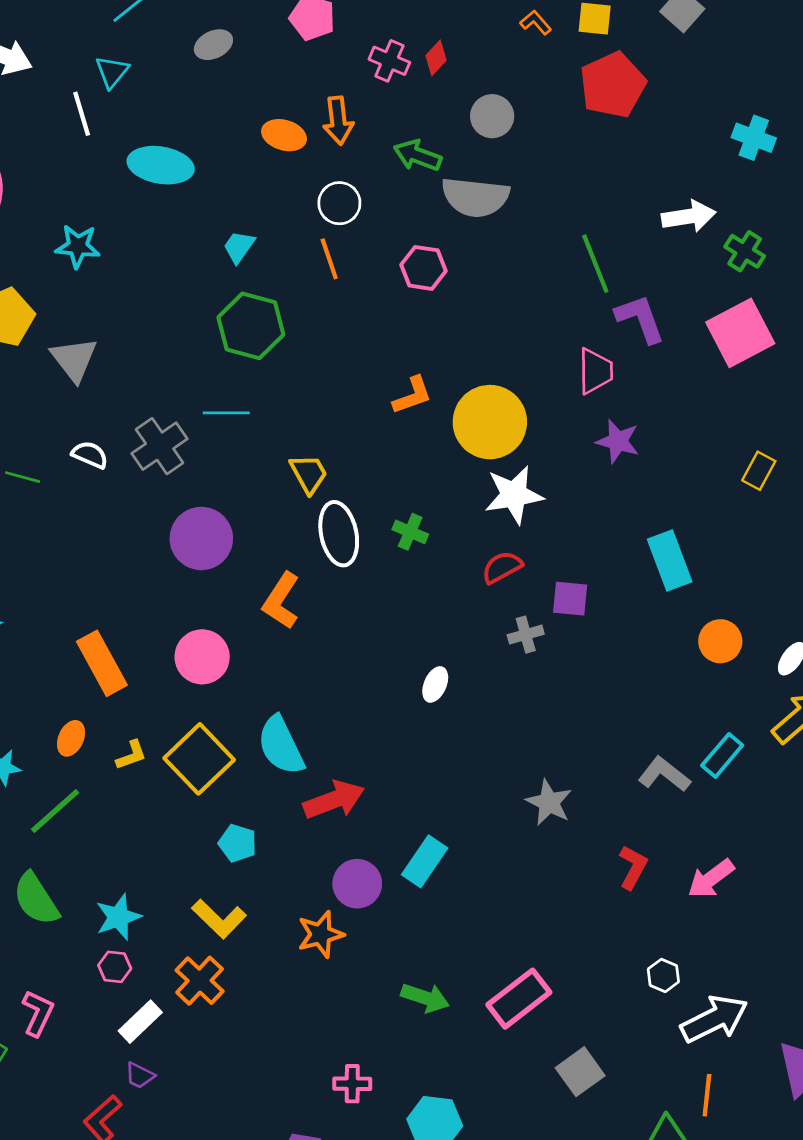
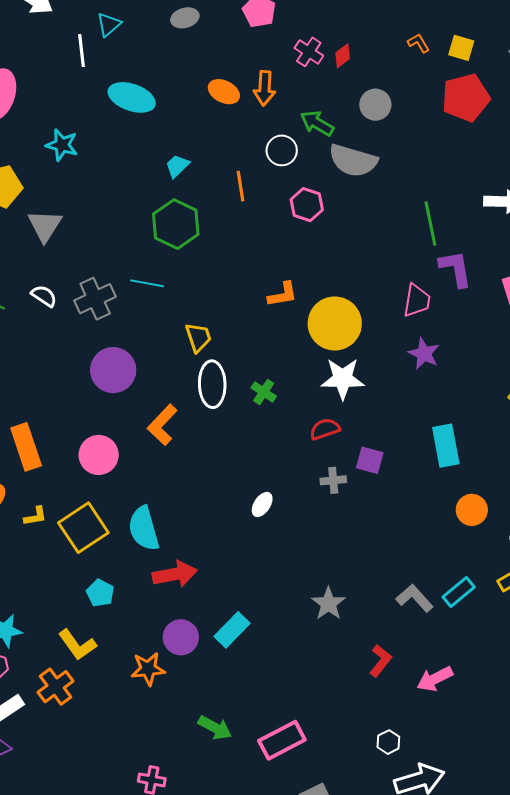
white circle: (339, 203) -> (282, 150), moved

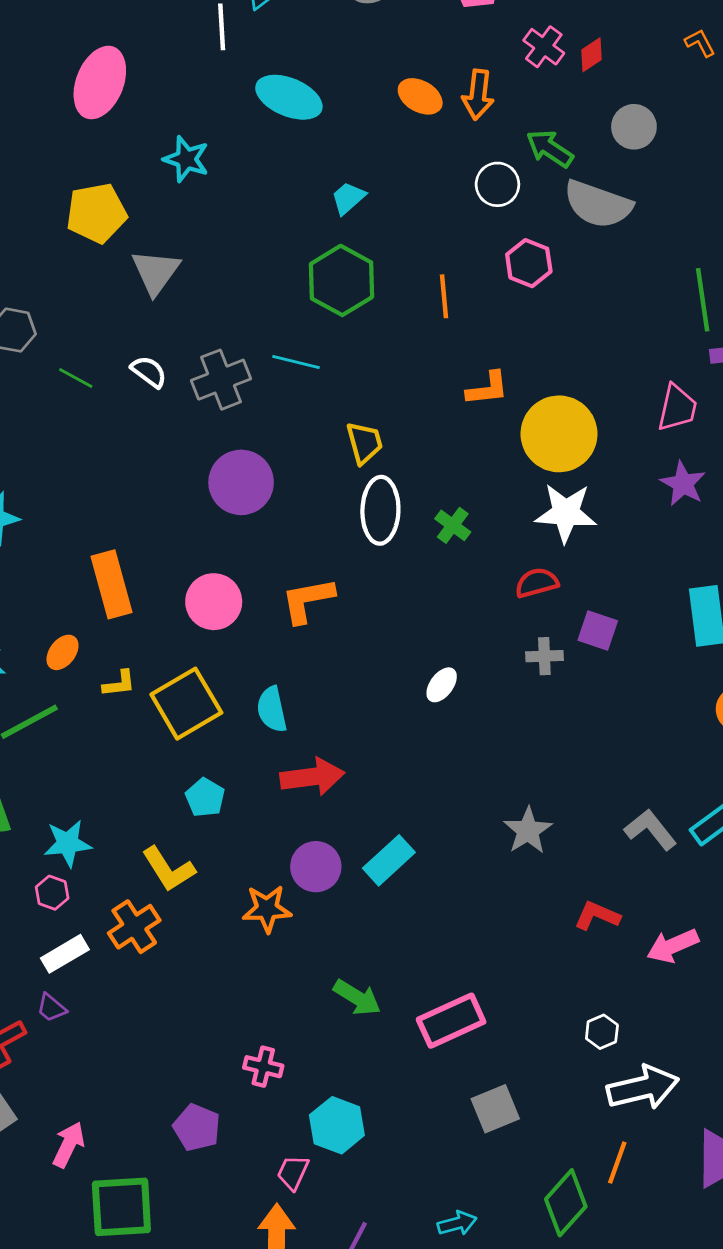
orange line: (240, 186) -> (444, 296), moved
orange L-shape: (162, 425) -> (308, 600), moved, turned 33
cyan semicircle: (144, 528) -> (272, 709), size x0.7
red L-shape: (380, 661) -> (597, 916), turned -108

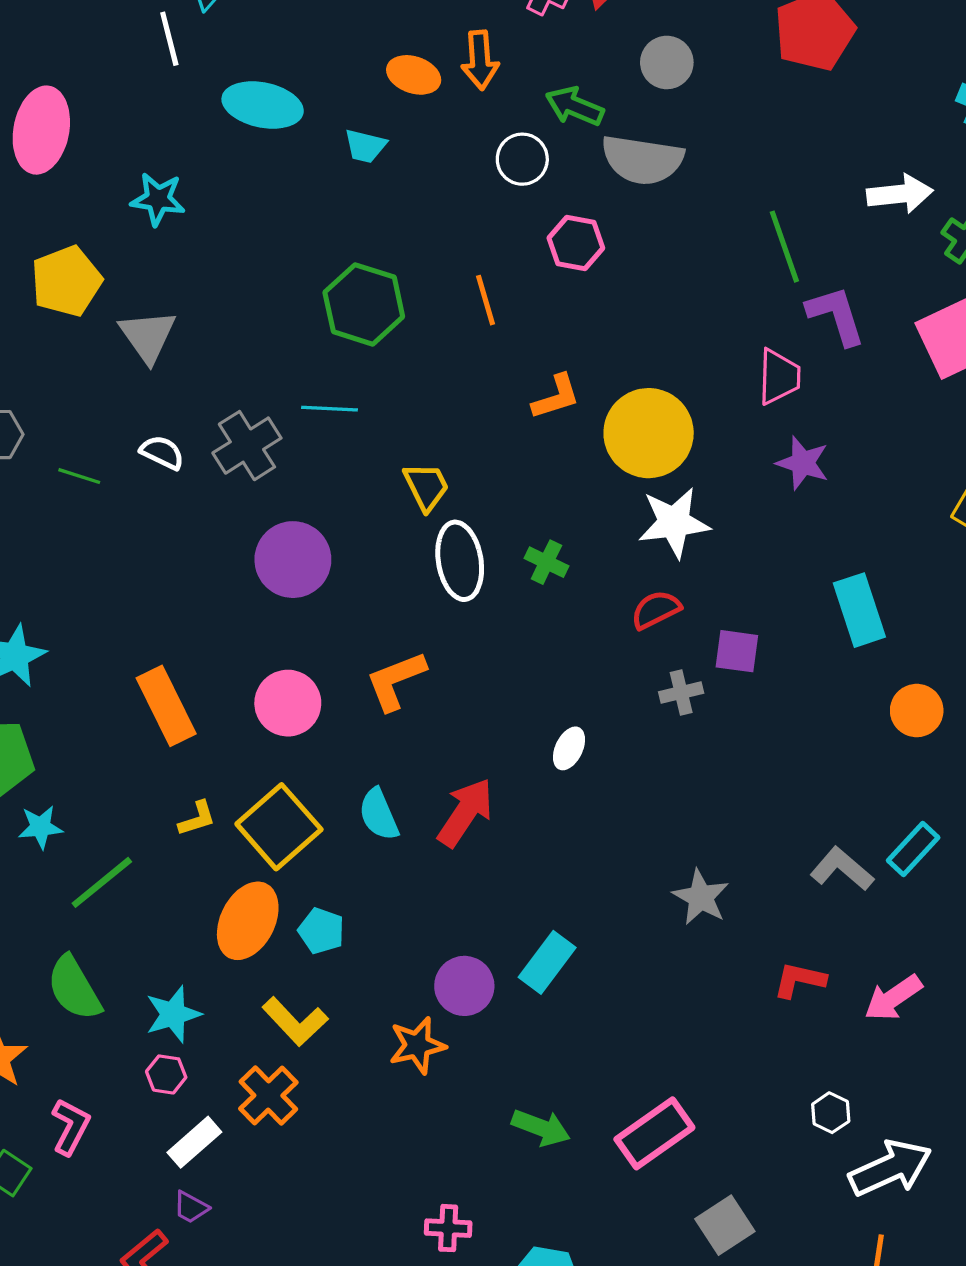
cyan trapezoid: (348, 198) -> (365, 146), moved, turned -114
orange ellipse: (63, 652) -> (248, 921), moved, size x1.8
red arrow: (312, 777) -> (465, 812), moved, turned -38

